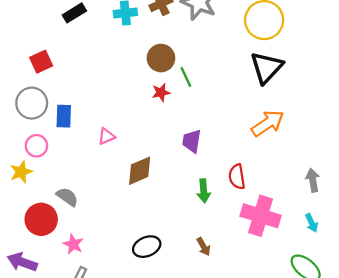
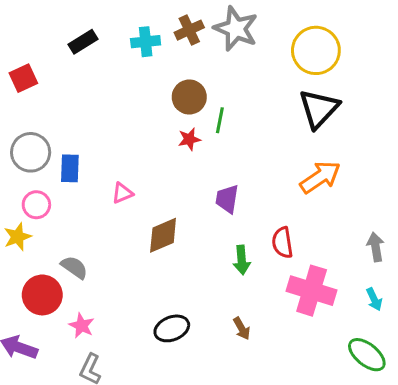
red square: (41, 62) -> (23, 78), moved
green line: (186, 77) -> (220, 120), turned 36

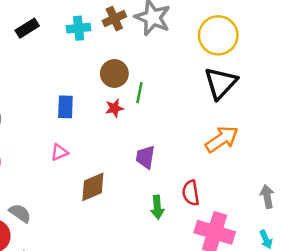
blue rectangle: (70, 168) -> (65, 107), moved

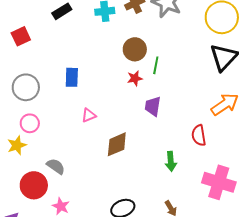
blue rectangle: (65, 107) -> (72, 77), moved
purple trapezoid: (145, 157) -> (153, 106), moved
red semicircle: (191, 193) -> (199, 135), moved

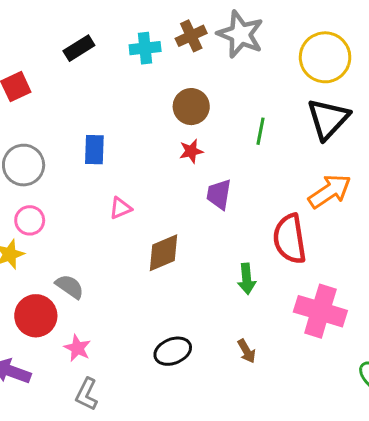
green line: (156, 65) -> (260, 131), moved
red semicircle: (199, 135) -> (290, 239), size x1.5

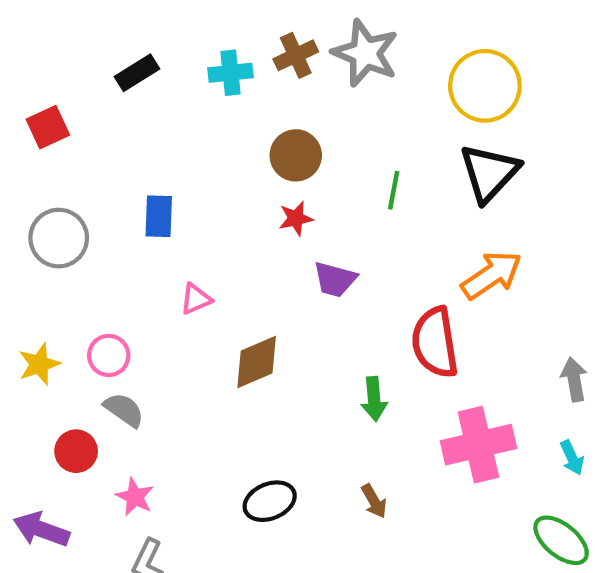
purple trapezoid: (219, 194) -> (335, 279), turned -84
pink circle: (30, 220) -> (109, 355), moved
pink cross: (320, 311) -> (478, 445), turned -30
red circle: (36, 316) -> (76, 451), size x0.7

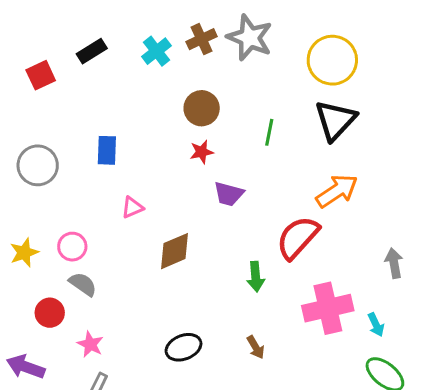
cyan cross: (231, 73) -> (156, 51), turned -32
red square: (48, 127) -> (41, 75), moved
red semicircle: (435, 342) -> (298, 238), turned 51
cyan arrow: (572, 458) -> (376, 325), moved

